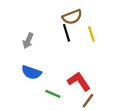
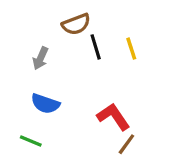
brown semicircle: (72, 17) -> (76, 24), moved
green line: (53, 94) -> (31, 141), moved

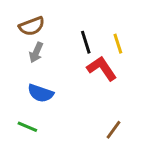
brown semicircle: (76, 24) -> (32, 26), moved
red L-shape: (113, 117) -> (102, 68), moved

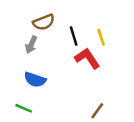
brown semicircle: (32, 26) -> (44, 22), moved

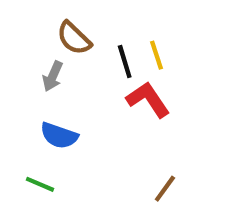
brown semicircle: (44, 22) -> (74, 38), turned 65
yellow line: (101, 37) -> (157, 55), moved

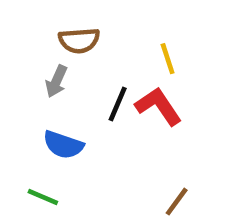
brown semicircle: (74, 38) -> (79, 40), turned -48
black line: (125, 61) -> (118, 104), moved, turned 40

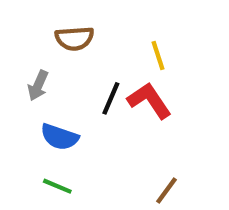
gray arrow: (56, 81) -> (38, 86), moved
green line: (43, 197) -> (57, 186), moved

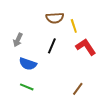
brown semicircle: (74, 38) -> (55, 18), moved
red L-shape: (149, 101) -> (86, 47), moved

